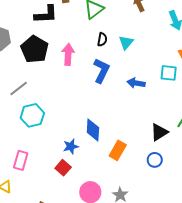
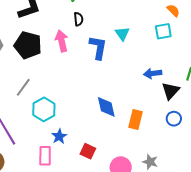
black semicircle: (102, 40) -> (78, 19), moved
cyan triangle: (126, 42) -> (122, 34), moved
blue arrow: (136, 83) -> (153, 73), moved
blue star: (71, 146) -> (59, 136), moved

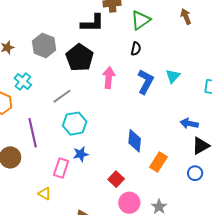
pink arrow: (62, 41) -> (109, 78), moved
red square: (88, 151) -> (116, 179), moved

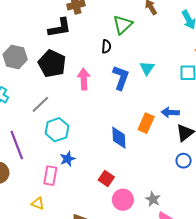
green triangle: (141, 20) -> (123, 25), moved
orange rectangle: (158, 162) -> (146, 123), moved

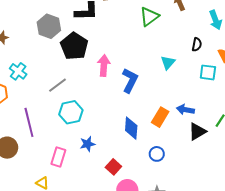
black semicircle: (106, 46) -> (197, 45), moved
gray hexagon: (15, 57) -> (49, 26), moved
blue L-shape: (121, 78) -> (130, 80), moved
blue star: (68, 159) -> (87, 144), moved
blue circle: (184, 161) -> (157, 154), moved

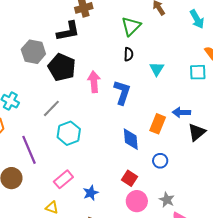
black semicircle: (197, 45) -> (129, 54), moved
blue star: (87, 144) -> (91, 193), moved
pink rectangle: (58, 157) -> (63, 179), turned 42
red square: (113, 167) -> (129, 178), moved

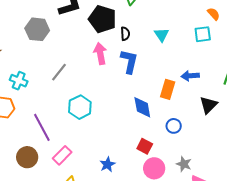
black semicircle: (129, 54) -> (125, 34), moved
black pentagon: (62, 67) -> (102, 19), moved
gray line: (51, 108) -> (59, 72), moved
black triangle: (197, 132) -> (209, 105), moved
pink rectangle: (63, 179) -> (62, 155), moved

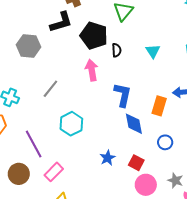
blue L-shape: (129, 61) -> (123, 95), moved
blue star: (107, 164) -> (108, 158), moved

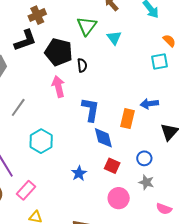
cyan triangle: (153, 51) -> (114, 38), moved
blue circle: (165, 142) -> (144, 158), moved
red square: (136, 163) -> (112, 166), moved
gray star: (175, 180) -> (146, 182), moved

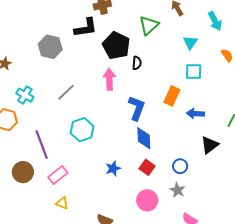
cyan triangle: (114, 38) -> (190, 42), moved
cyan square: (160, 62) -> (194, 72), moved
orange rectangle: (128, 119) -> (172, 96), moved

